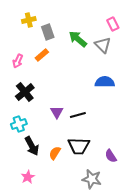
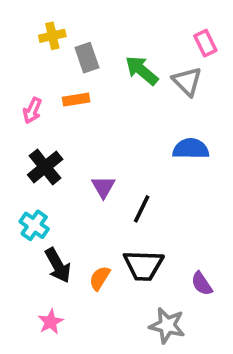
orange rectangle: (42, 55) -> (76, 100), turned 32
purple triangle: (57, 112) -> (103, 187), moved
black line: (78, 115) -> (142, 209), turned -49
cyan cross: (19, 124) -> (34, 225), turned -35

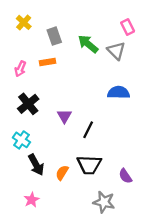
yellow cross: (52, 36) -> (24, 22), moved, turned -35

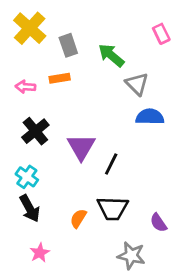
yellow cross: (24, 22) -> (30, 28), size x1.6
gray triangle: (116, 51) -> (137, 84), moved
pink arrow: (20, 69) -> (25, 87), turned 70
purple triangle: (64, 116) -> (81, 147), size x1.5
black arrow: (36, 165) -> (30, 208), moved

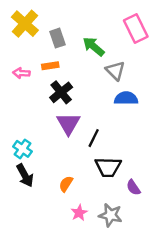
pink rectangle: (161, 34) -> (136, 28), size x1.6
black cross: (35, 131) -> (61, 92), moved
black trapezoid: (113, 208) -> (108, 167), moved
pink star: (40, 253) -> (79, 213), moved

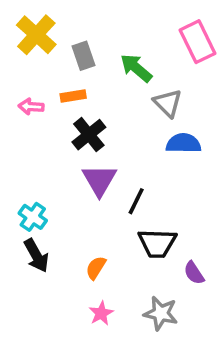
pink star: (79, 213) -> (101, 313), moved

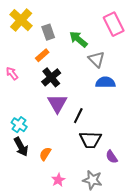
orange rectangle: (73, 96) -> (42, 55), turned -32
pink arrow: (31, 107) -> (12, 73), moved, turned 48
orange semicircle: (96, 268) -> (45, 154), moved

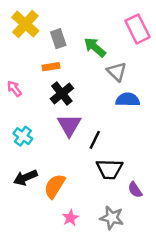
orange rectangle: (42, 55) -> (51, 67), turned 32
cyan cross: (19, 125) -> (23, 136), moved
black arrow: (21, 147) -> (25, 178), turned 96
orange semicircle: (45, 154) -> (55, 186), size x1.5

